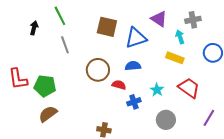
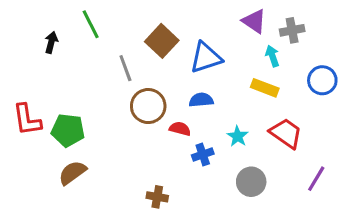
purple triangle: (159, 19) -> (254, 21), moved
brown square: (107, 27) -> (162, 41), turned 30
gray line: (65, 45) -> (125, 68), moved

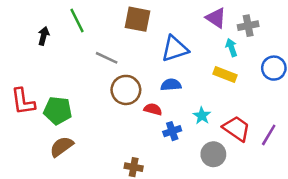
brown square: (162, 41) -> (137, 19), moved, turned -32
gray line: (125, 68) -> (107, 58), turned -45
red trapezoid: (286, 133) -> (237, 129), moved
purple line: (316, 179) -> (269, 135), moved

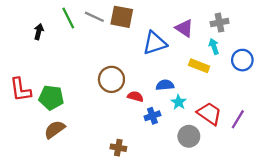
purple triangle: (216, 18) -> (184, 28), moved
cyan arrow: (231, 47) -> (214, 46), moved
gray line: (107, 58) -> (94, 17), moved
blue semicircle: (171, 85) -> (165, 85), moved

